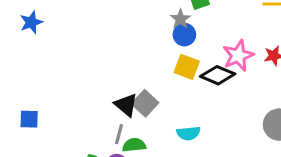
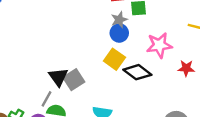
pink star: (238, 56) -> (159, 45), moved

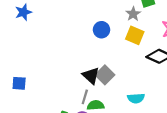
blue circle: (119, 33) -> (102, 30), moved
yellow square: (114, 59) -> (135, 35), moved

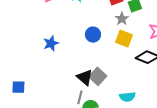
blue star: (23, 12) -> (51, 43), moved

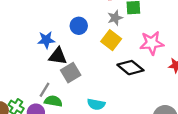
blue star: (51, 43) -> (46, 40), moved
black triangle: (85, 77) -> (58, 56), moved, turned -48

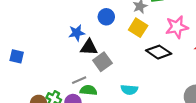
gray line: (44, 90) -> (79, 80), turned 40

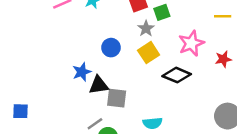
yellow square: (138, 28) -> (149, 53), turned 36
gray square: (102, 62) -> (117, 98), turned -36

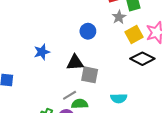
yellow square: (149, 53) -> (134, 34), moved
blue star: (82, 72) -> (42, 52), moved

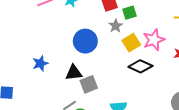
blue circle: (88, 31) -> (85, 41), size x1.5
gray square: (90, 75) -> (89, 84), turned -30

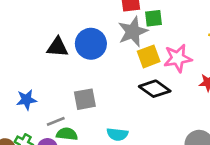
gray star: (116, 26) -> (133, 32), size x1.6
blue star: (40, 63) -> (26, 100), moved
black triangle: (74, 73) -> (57, 47), moved

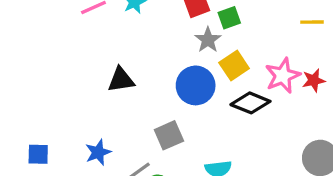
gray star: (133, 32) -> (208, 40), size x0.7
blue circle: (91, 44) -> (196, 85), moved
pink star: (178, 58) -> (283, 76), moved

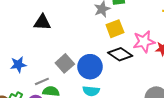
blue circle: (196, 85) -> (90, 67), moved
gray square: (169, 135) -> (65, 63), turned -30

